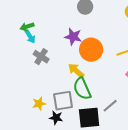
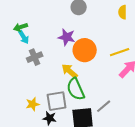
gray cross: (41, 57) -> (35, 57), turned 35

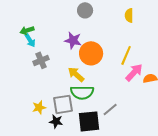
yellow line: (120, 52) -> (126, 55), turned -48
green semicircle: (76, 89) -> (82, 92), turned -65

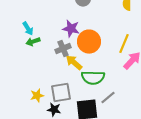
green arrow: (27, 30) -> (33, 42), moved
gray cross: (41, 60) -> (63, 49), moved
green semicircle: (82, 92) -> (93, 78), moved

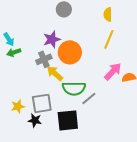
purple star: (71, 29) -> (52, 39), turned -30
yellow line: (124, 44) -> (109, 39), moved
gray line: (108, 98) -> (89, 98), moved

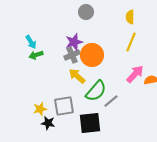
gray cross: (44, 59) -> (72, 55), moved
green semicircle: (74, 88) -> (96, 91), turned -50
black star: (35, 120) -> (48, 123), moved

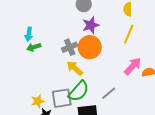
cyan arrow: (31, 42) -> (29, 34), turned 40
purple star: (74, 42) -> (91, 25), moved
green semicircle: (96, 91) -> (79, 91), moved

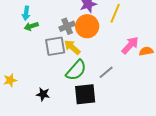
yellow line: (129, 34) -> (115, 13), moved
gray square: (62, 98) -> (55, 46), moved
yellow star: (38, 101) -> (10, 80), moved

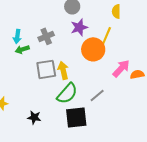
gray cross: (67, 26) -> (46, 36), moved
orange circle: (87, 26) -> (93, 49), moved
yellow arrow: (72, 47) -> (63, 70), turned 36

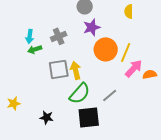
yellow line: (106, 36) -> (126, 52), moved

